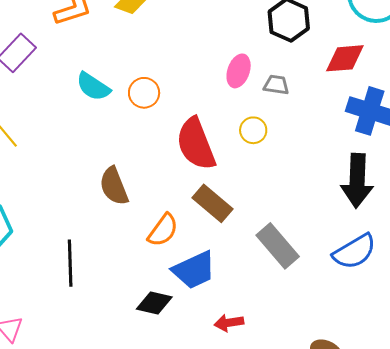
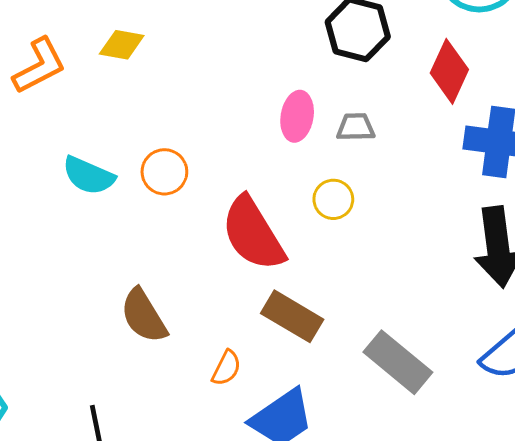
red diamond: (345, 58) -> (449, 71), turned -51
orange semicircle: (163, 230) -> (226, 368), size x0.7

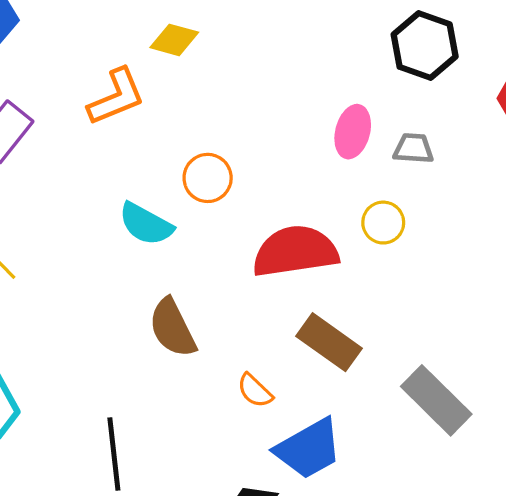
orange L-shape: (39, 66) -> (116, 97), moved
cyan semicircle: (89, 176) -> (146, 224), moved
red semicircle: (253, 234) -> (295, 251), turned 108
orange semicircle: (226, 368) -> (255, 391), turned 102

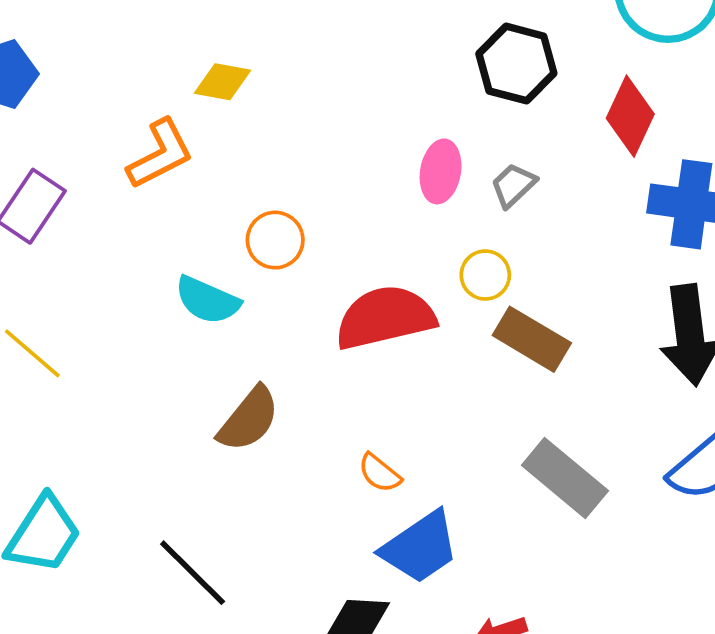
gray trapezoid: (413, 148) -> (513, 185), turned -42
brown semicircle: (172, 328) -> (249, 419), turned -110
brown rectangle: (329, 342) -> (532, 339), moved
orange semicircle: (255, 391) -> (380, 473), moved
black line: (114, 454) -> (193, 573), turned -34

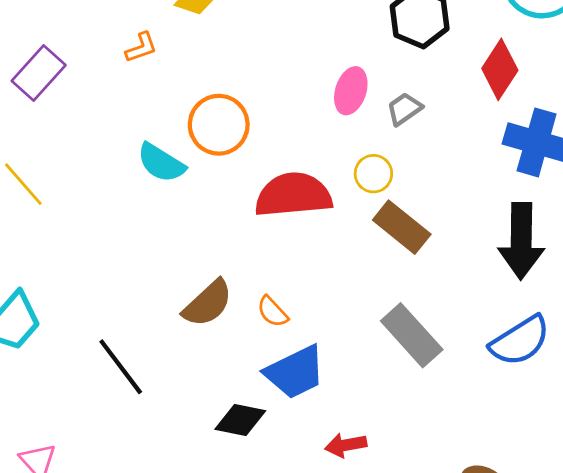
orange L-shape: (160, 154) -> (141, 48), size x0.6
orange circle: (275, 240) -> (219, 125), size x1.4
brown semicircle: (249, 419) -> (208, 303), moved

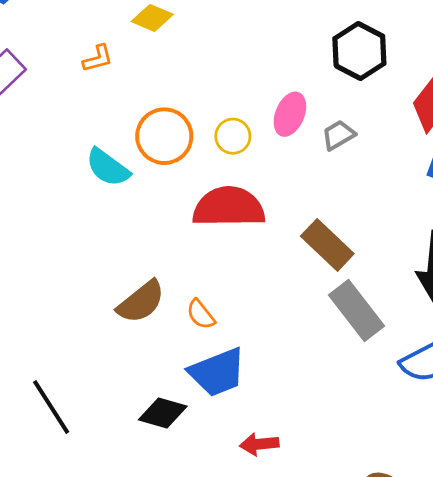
yellow circle: (373, 174) -> (233, 136), moved
gray rectangle: (412, 335) -> (357, 311), moved
black line: (121, 367) -> (51, 407), moved

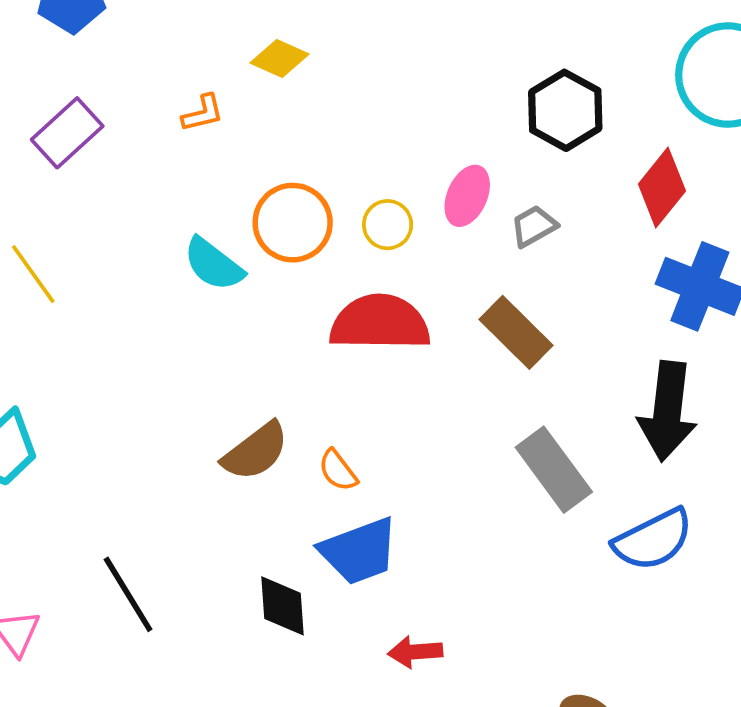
brown rectangle: (327, 245) -> (516, 332), moved
black diamond: (163, 413) -> (282, 606), turned 69

